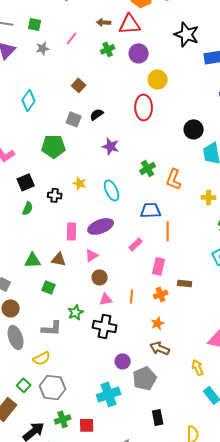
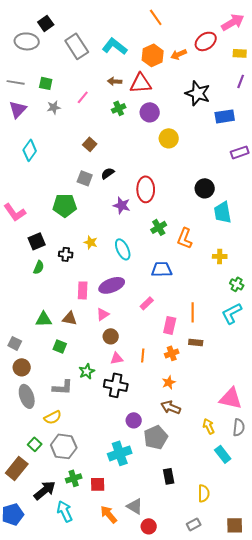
cyan diamond: (29, 100) -> (30, 150), moved
red ellipse: (144, 107) -> (146, 189), moved
orange line: (168, 231) -> (193, 312), moved

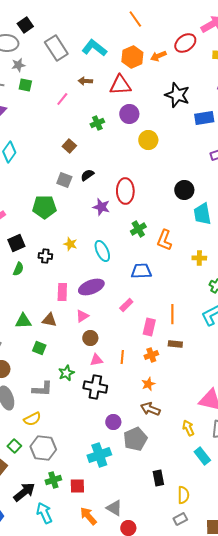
brown arrow: (115, 81) -> (85, 81), moved
gray star: (54, 107) -> (18, 65), moved
green cross: (119, 108) -> (97, 123), moved
black rectangle: (169, 476) -> (158, 478), moved
gray rectangle: (194, 524) -> (180, 519), moved

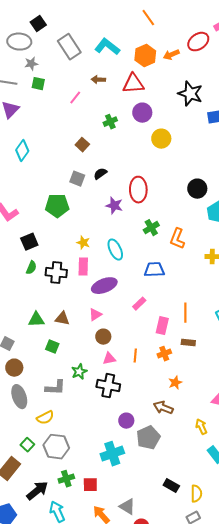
black cross: (45, 256) -> (56, 273), moved, size x1.5
pink rectangle: (62, 292) -> (83, 267), moved
orange star: (148, 384) -> (175, 383), moved
black rectangle: (158, 478) -> (171, 486), moved, turned -49

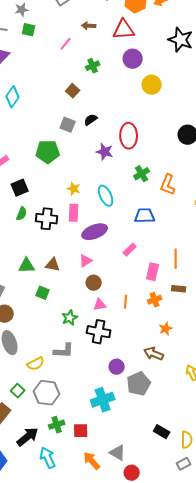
green cross: (110, 122) -> (93, 66), moved
gray L-shape: (55, 388) -> (64, 351), moved

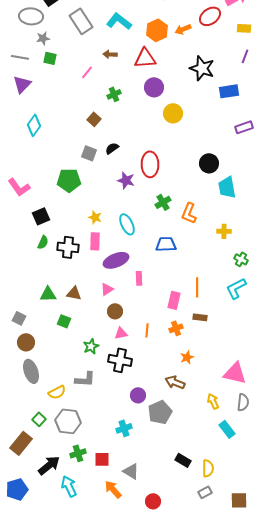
pink rectangle: (130, 250) -> (139, 278), moved, turned -48
cyan cross: (103, 400) -> (124, 428), size x0.7
gray triangle: (118, 453) -> (131, 471), moved

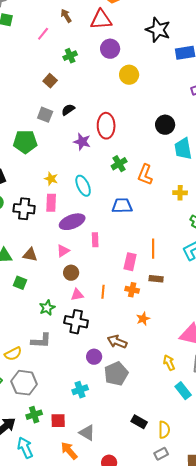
brown arrow: (110, 54) -> (66, 16), turned 56
orange cross: (176, 328) -> (132, 290), turned 32
brown arrow: (175, 382) -> (117, 342), moved

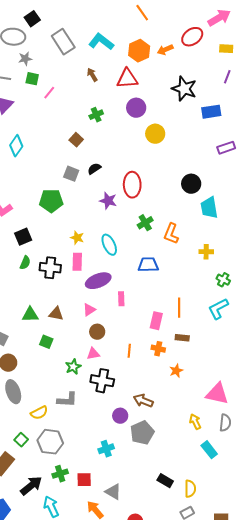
pink line: (43, 34) -> (49, 93), moved
pink triangle: (77, 295) -> (93, 354), moved
orange star: (143, 319) -> (176, 371), moved

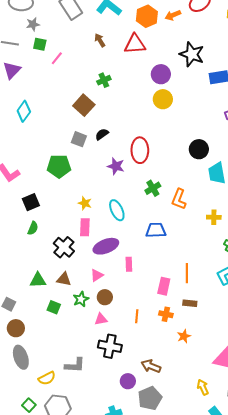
purple circle: (136, 108) -> (161, 74), moved
brown square: (76, 140) -> (84, 105), size x1.5
black cross: (50, 268) -> (64, 247), moved, turned 35
green star: (73, 367) -> (81, 299), moved

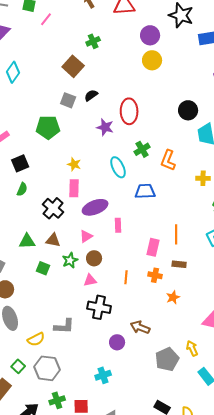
cyan ellipse: (117, 210) -> (118, 167), moved
gray pentagon: (150, 398) -> (167, 359), moved

